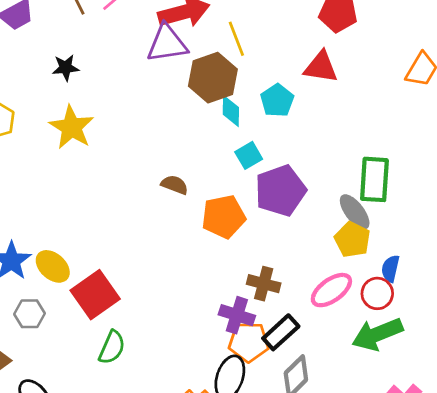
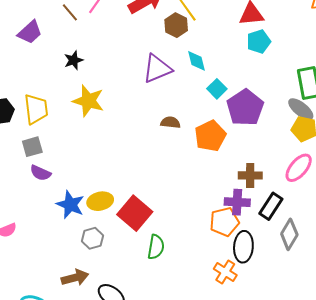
purple triangle: (167, 43) -> (157, 69), moved
brown hexagon: (213, 78) -> (176, 25), moved, size x0.7
cyan pentagon: (277, 100) -> (259, 42), moved, turned 30
yellow ellipse: (53, 266) -> (100, 201), turned -40
orange pentagon: (249, 342) -> (224, 222), moved

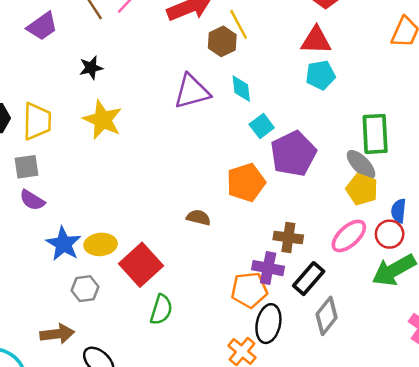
brown semicircle: (170, 122) -> (198, 218), moved

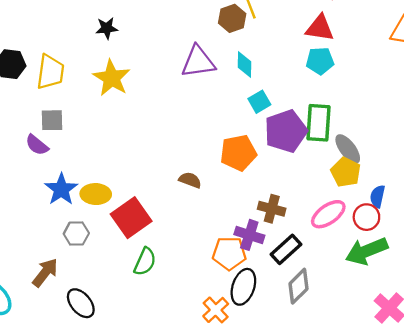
green rectangle: (375, 134) -> (319, 123), moved
gray square: (26, 167) -> (52, 120), moved
brown arrow: (57, 334) -> (45, 273), turned -52

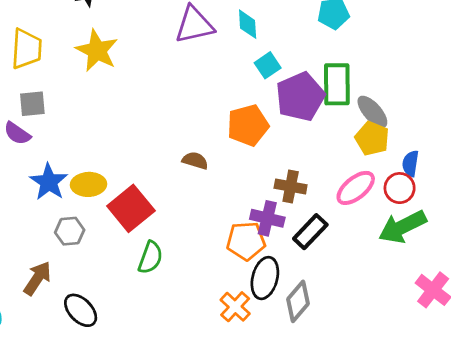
gray diamond: (298, 286) -> (298, 301), moved

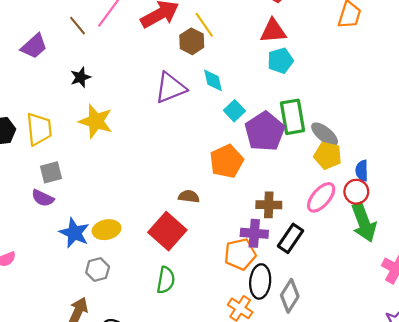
red square: (131, 208) -> (167, 231), moved
green arrow: (402, 227) -> (364, 222), turned -75

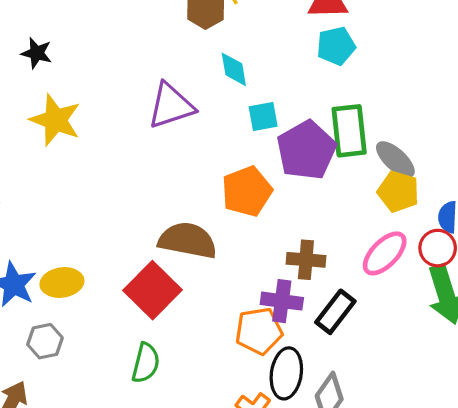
black star: (81, 77) -> (37, 53), turned 30
purple triangle: (170, 88) -> (171, 106), moved
cyan square: (234, 111) -> (263, 117), turned 30
brown semicircle: (189, 196) -> (188, 240), size x1.8

